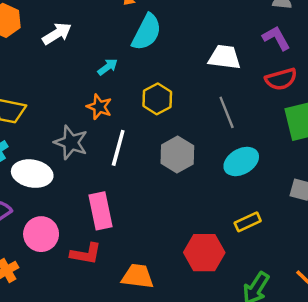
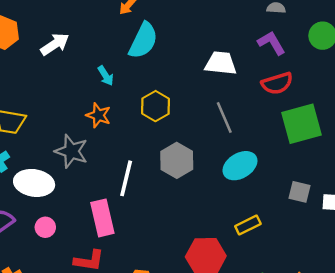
cyan arrow: (108, 67) -> (106, 76), turned 96
white line: (118, 148) -> (126, 178), moved
pink circle: (41, 234) -> (45, 227), moved, size x0.6

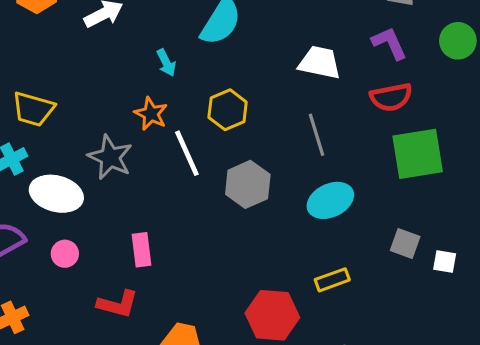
white line: (126, 178) -> (187, 153), moved, turned -44
pink rectangle: (102, 218) -> (141, 250), size x0.7

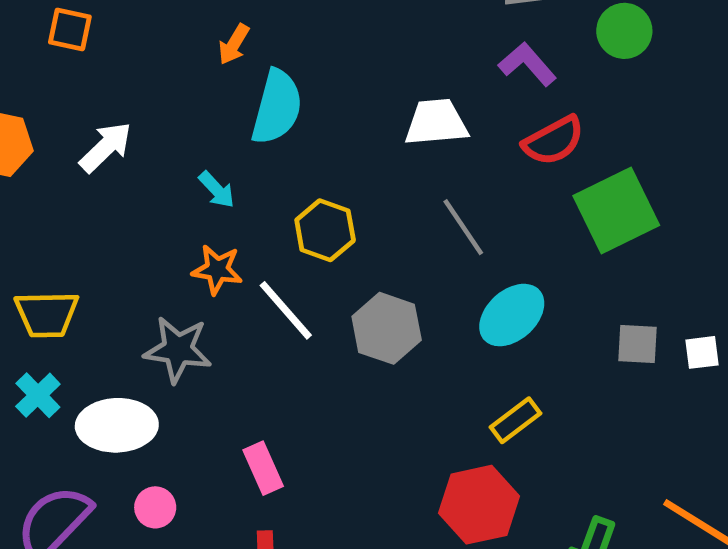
yellow rectangle: (332, 280) -> (515, 420), moved

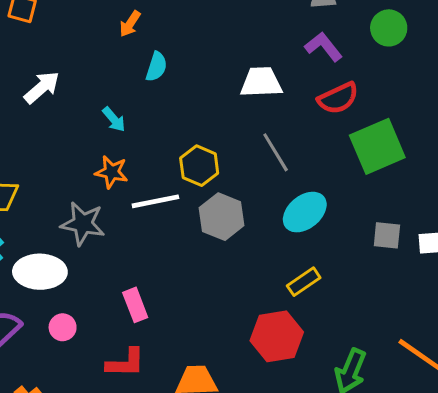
cyan semicircle: (277, 107) -> (156, 67), size x0.6
yellow hexagon: (325, 230) -> (199, 166), moved
white line: (286, 310) -> (155, 201), turned -63

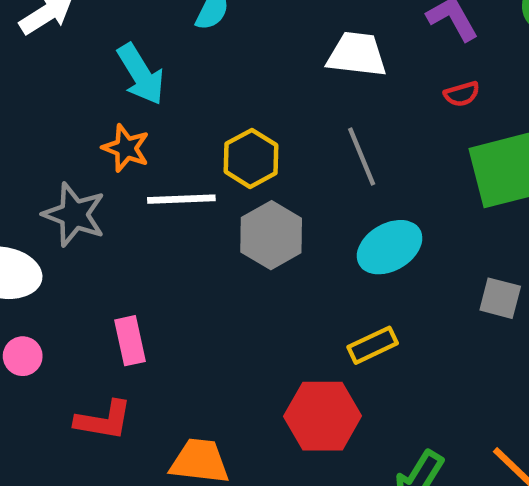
red semicircle: (338, 98) -> (462, 94), size x0.6
cyan arrow: (114, 119) -> (141, 74), size x1.6

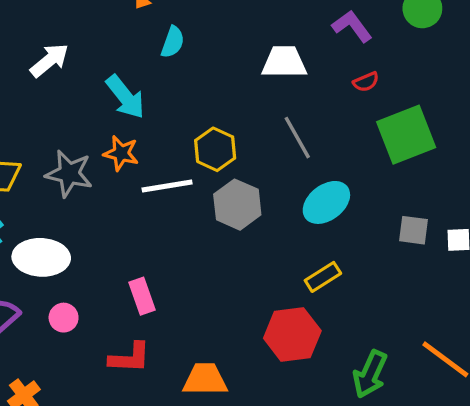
gray star: (74, 215) -> (69, 174), moved

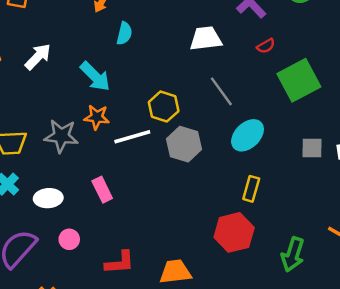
white ellipse: (41, 257) -> (48, 198), size x0.7
yellow rectangle: (323, 277) -> (251, 189), turned -35
pink rectangle: (142, 296) -> (102, 190), moved

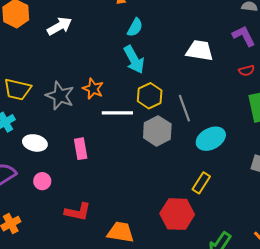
cyan arrow: (95, 76) -> (134, 60), moved
gray line: (221, 91) -> (184, 108), moved

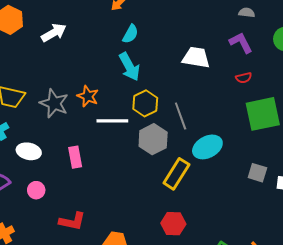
yellow rectangle: (201, 183) -> (176, 174), moved, size x1.4
red hexagon: (177, 214) -> (173, 224), size x0.7

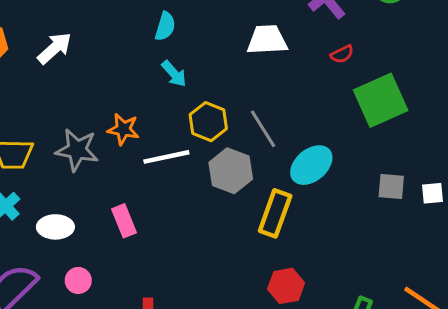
cyan arrow: (129, 67) -> (174, 74), size x0.7

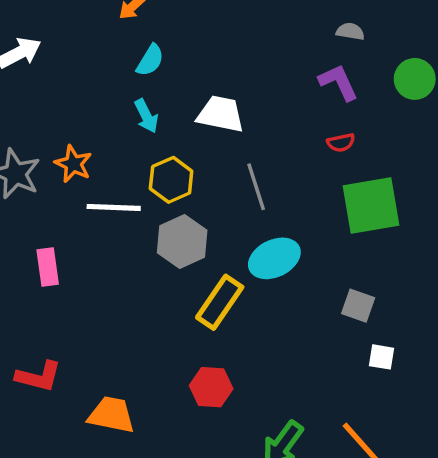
white trapezoid: (267, 40) -> (221, 114), moved
gray line: (263, 129) -> (256, 187), moved
white square: (432, 193) -> (381, 357), moved

